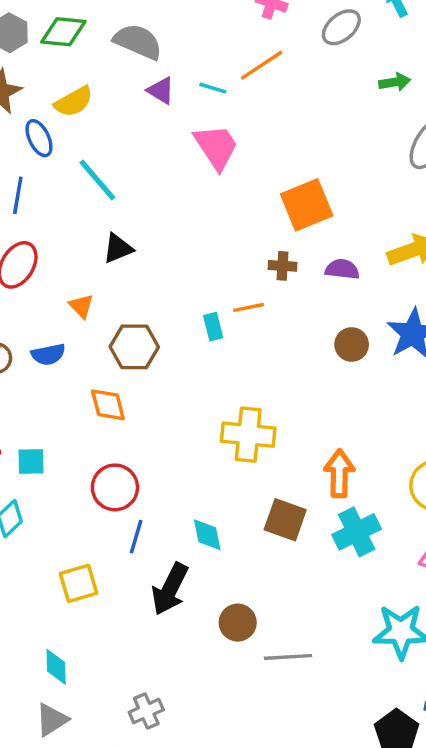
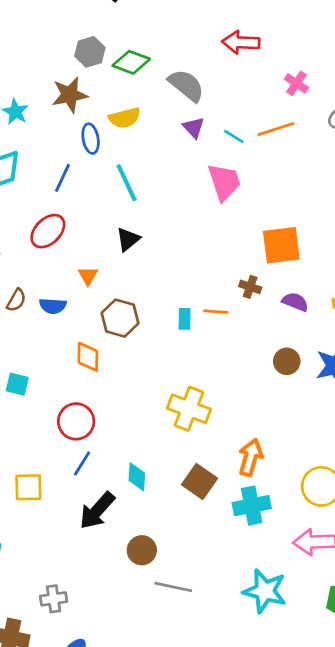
black triangle: (118, 248) -> (128, 239), turned -32

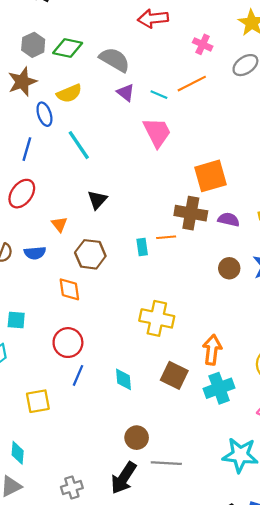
black triangle: (128, 239) -> (97, 200), moved
brown cross: (250, 287) -> (191, 213), size x1.8
black arrow: (97, 511) -> (124, 478), moved

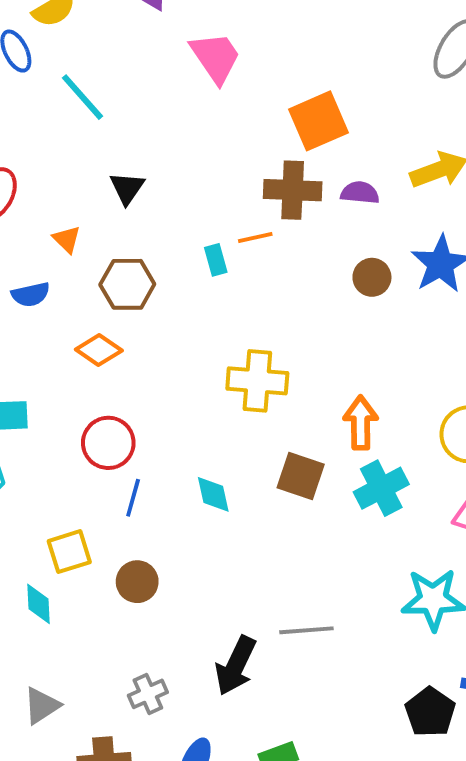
orange diamond: (69, 289) -> (99, 350), turned -40
brown circle: (137, 438) -> (137, 582), moved
cyan diamond: (18, 453) -> (39, 604), moved

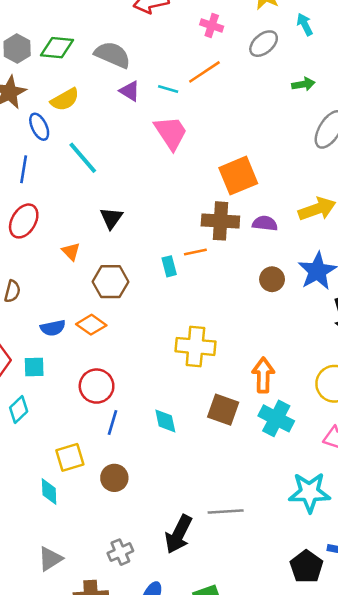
blue semicircle: (31, 294) -> (53, 328), moved
cyan cross: (381, 488) -> (276, 418), turned -36

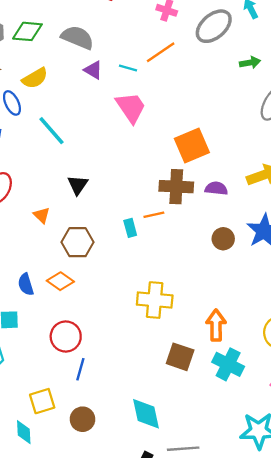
gray ellipse: (264, 44) -> (214, 26), size x1.4
blue semicircle: (53, 328) -> (26, 284), turned 85
cyan diamond: (165, 421) -> (146, 414), moved, size x1.4

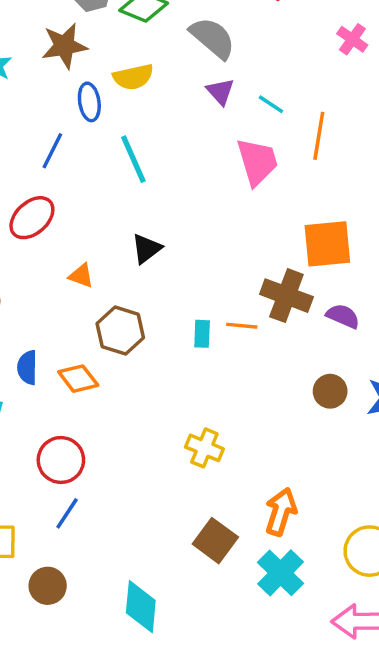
orange line: (161, 52) -> (319, 136), moved, turned -64
orange triangle: (42, 215) -> (81, 276), turned -42
yellow cross: (155, 300) -> (204, 448), size x0.7

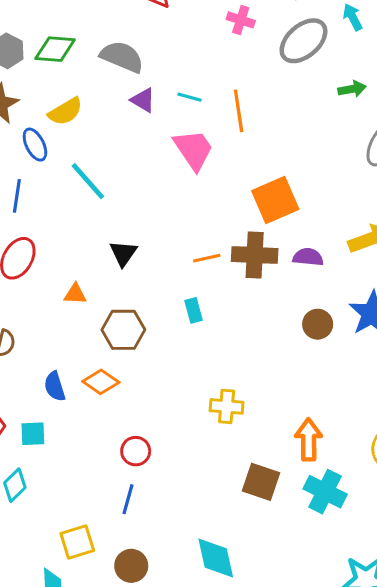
orange line: (242, 326) -> (207, 258), moved
red circle: (61, 460) -> (136, 451), moved, size x0.7

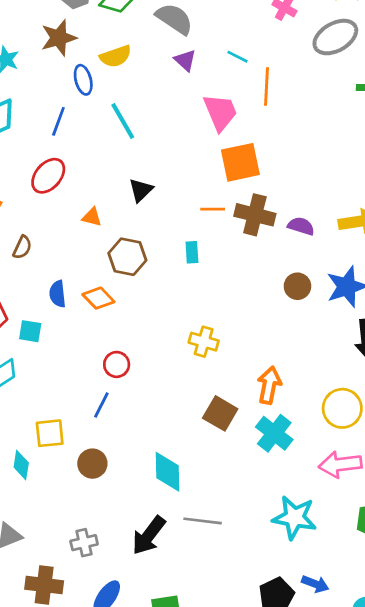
cyan line: (189, 97) -> (237, 57), moved
orange square: (275, 200) -> (240, 162), moved

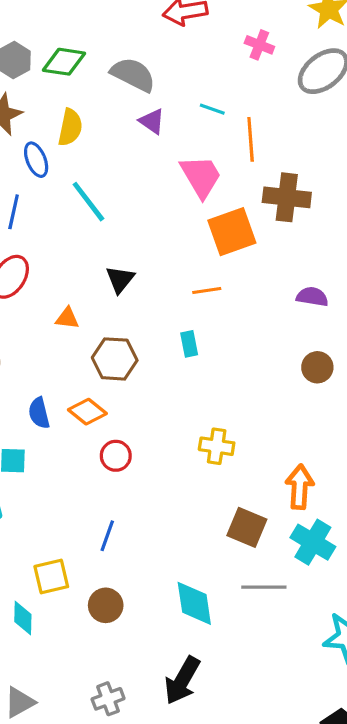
yellow semicircle: (116, 56) -> (70, 127), turned -52
brown cross: (255, 215) -> (287, 197), moved
red circle: (117, 364) -> (116, 456), moved
gray line: (203, 521) -> (264, 587), moved

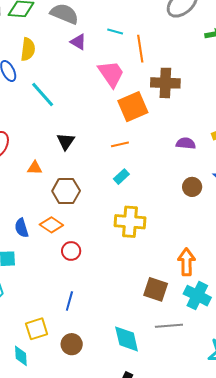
cyan rectangle: (189, 344) -> (121, 177), moved, turned 63
yellow cross: (217, 446) -> (130, 222), moved, size x1.4

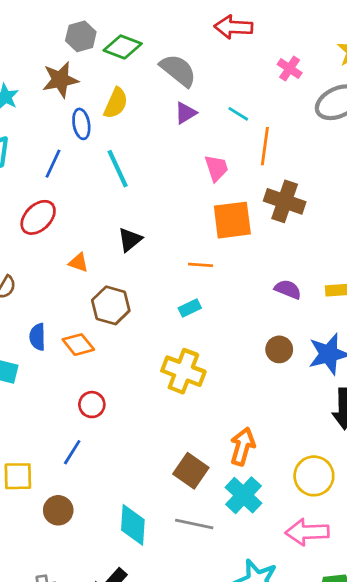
purple triangle: (78, 42) -> (186, 113), turned 42
pink trapezoid: (111, 74) -> (216, 168), size x0.7
red circle: (71, 251) -> (92, 405), moved

